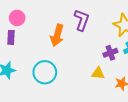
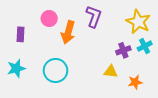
pink circle: (17, 18) -> (49, 19), moved

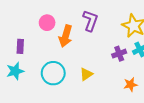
purple rectangle: (20, 34) -> (20, 46), moved
yellow triangle: (111, 72) -> (86, 74), moved, turned -40

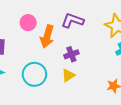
purple L-shape: (90, 21) -> (72, 21), turned -90
purple cross: (119, 54) -> (71, 54), moved

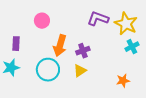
purple L-shape: (72, 21) -> (98, 19), moved
orange arrow: (47, 36) -> (60, 46), moved

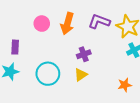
orange arrow: (60, 46) -> (67, 24), moved

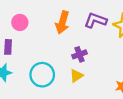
pink circle: (42, 24) -> (20, 22), moved

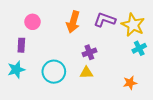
yellow triangle: (76, 76) -> (86, 73), turned 32

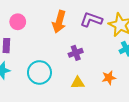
yellow triangle: (86, 73) -> (78, 83), moved
orange star: (130, 83) -> (109, 78), moved

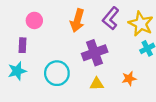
purple L-shape: (91, 20) -> (111, 18), turned -70
purple cross: (76, 53) -> (95, 53), size x1.6

